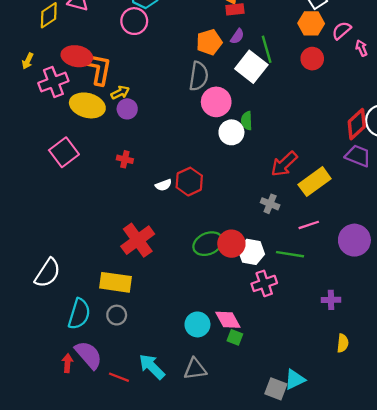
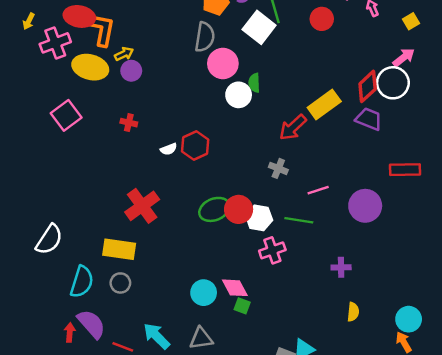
yellow rectangle: (315, 182) -> (324, 104), moved

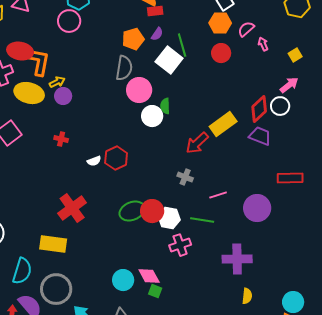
white circle: (393, 83) -> (280, 106), size x0.7
purple cross: (341, 267) -> (237, 259), size x1.8
gray circle: (120, 283) -> (56, 289), moved, size x1.8

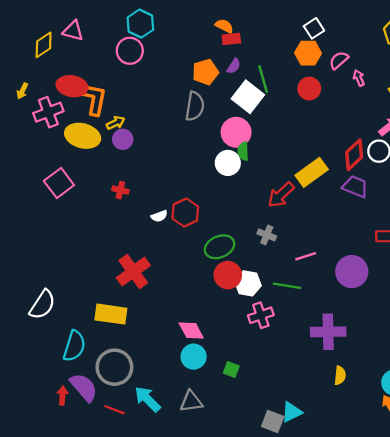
pink circle: (139, 90) -> (236, 132), moved
green ellipse: (132, 211) -> (220, 247), moved
pink diamond: (149, 276) -> (191, 331), moved

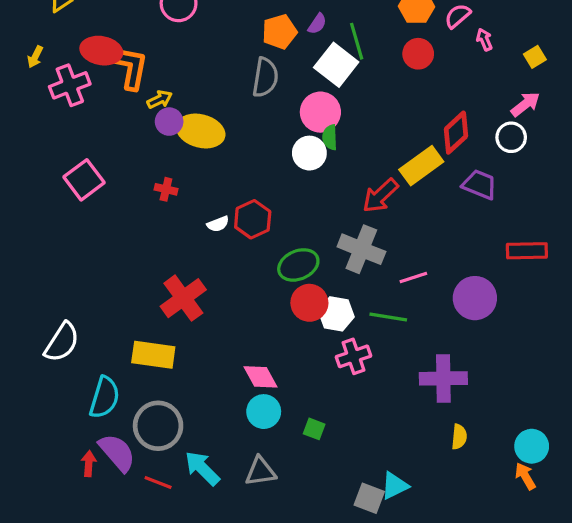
yellow ellipse: (83, 136) -> (201, 131), moved
red diamond: (354, 155) -> (456, 133), moved
gray cross: (267, 235) -> (361, 249), size x1.8

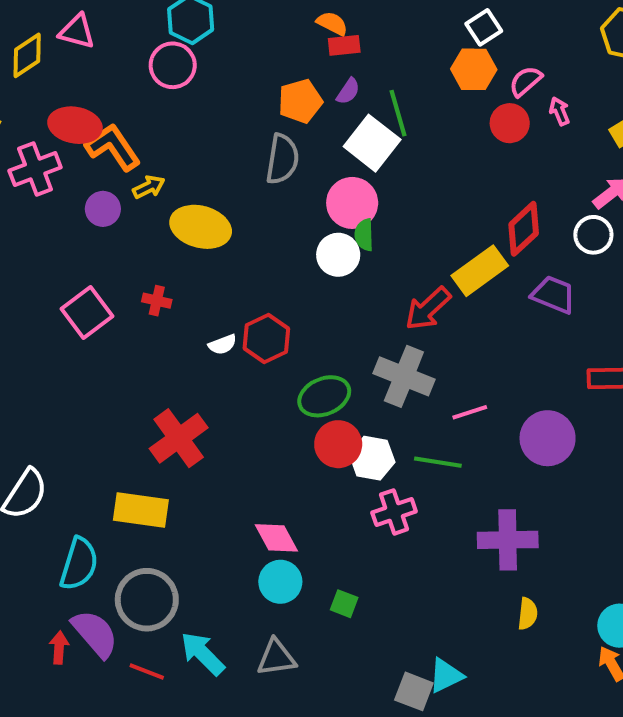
red circle: (418, 54) -> (510, 123), moved
orange L-shape: (131, 68) -> (113, 147), turned -45
purple circle: (169, 122) -> (103, 209), moved
pink square: (84, 180) -> (87, 313), moved

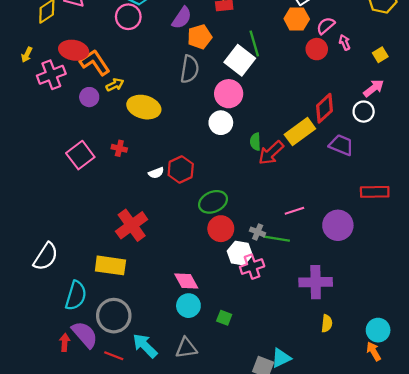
purple semicircle: (348, 91) -> (182, 18), moved, size x1.5
green semicircle: (364, 235) -> (255, 142), moved
gray cross: (404, 376) -> (258, 232), moved, size x0.5
white hexagon: (372, 458) -> (240, 253), moved

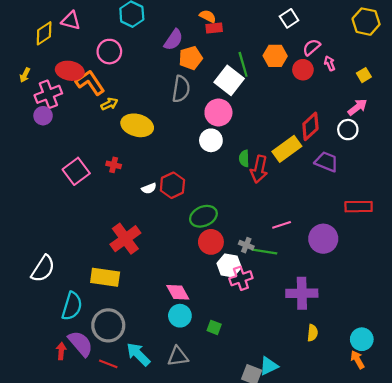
pink circle: (128, 17) -> (109, 52), moved
orange hexagon: (297, 19) -> (275, 56), moved
purple circle: (89, 97) -> (43, 116), moved
red arrow: (271, 153) -> (259, 169), turned -35

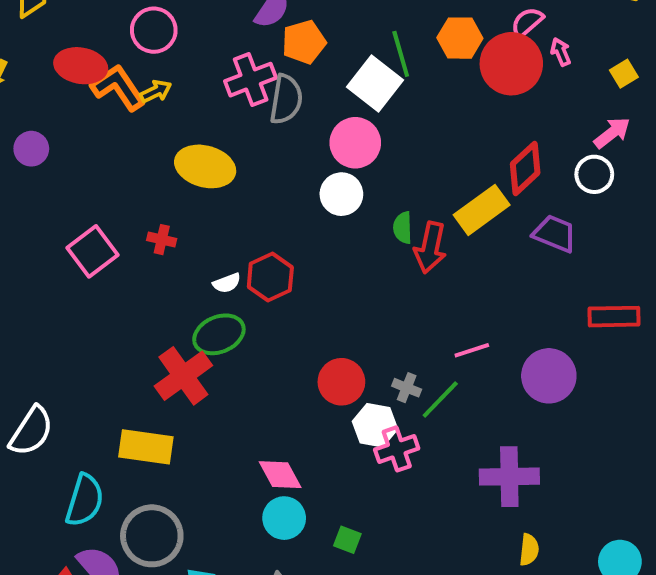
red circle: (303, 70) -> (511, 64), size x1.6
pink cross: (48, 94) -> (251, 80), moved
yellow arrow: (109, 104) -> (156, 91), moved
green ellipse: (203, 216) -> (219, 334), moved
green line: (264, 252) -> (440, 400), turned -55

